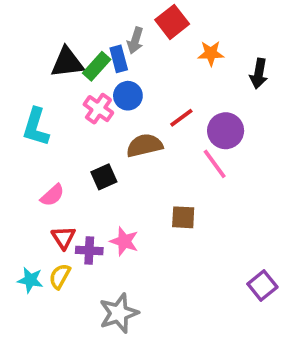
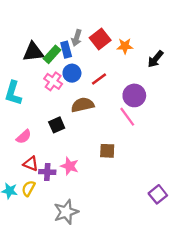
red square: (172, 22) -> (100, 39), moved
black arrow: (259, 74) -> (155, 59), turned 30
red line: (181, 118) -> (99, 79), moved
red triangle: (63, 238) -> (31, 164), turned -35

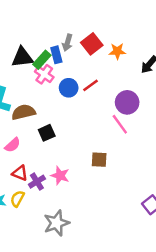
blue circle: (72, 73) -> (69, 88), moved
pink cross: (53, 81) -> (44, 74), moved
brown semicircle: (83, 105) -> (24, 112), moved
purple cross: (47, 172) -> (37, 182), turned -35

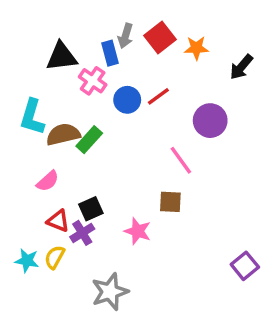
green rectangle: (42, 60) -> (89, 140), moved
pink line: (120, 124) -> (181, 160), moved
black square: (47, 133) -> (91, 209), moved
pink star: (60, 176) -> (138, 231), moved

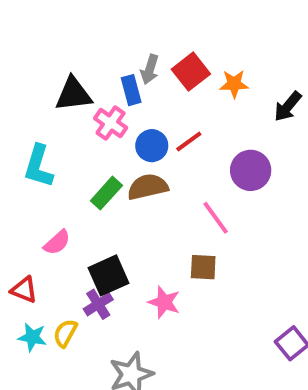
brown semicircle: (63, 134) -> (148, 187), moved
black square: (91, 209) -> (109, 275), size x1.4
red triangle: (58, 221) -> (24, 290), moved

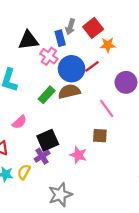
orange star: (234, 84) -> (108, 45), moved
blue circle: (152, 146) -> (72, 69), size x1.5

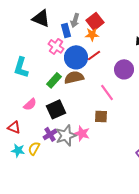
black triangle: (28, 40) -> (41, 18), moved, turned 30
orange star: (108, 45) -> (92, 34), moved
black square: (48, 140) -> (56, 109), moved
gray star: (60, 195) -> (66, 135), moved

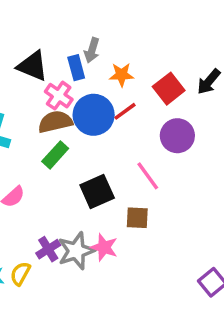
black triangle: (41, 18) -> (33, 66), moved
red square: (95, 21) -> (169, 89), moved
brown semicircle: (74, 77) -> (55, 122), moved
black square: (56, 109) -> (97, 192), moved

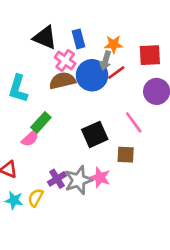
gray arrow: (92, 50) -> (105, 60), moved
red square: (169, 89) -> (150, 55), turned 35
green rectangle: (55, 155) -> (41, 122), moved

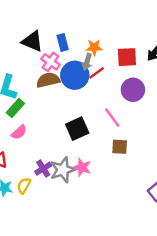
green rectangle: (41, 122) -> (15, 108), moved
brown square: (126, 155) -> (120, 147), moved

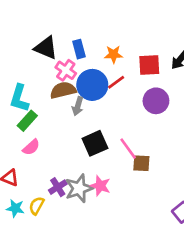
gray arrow: (87, 62) -> (78, 106), moved
pink line: (112, 118) -> (128, 149), moved

